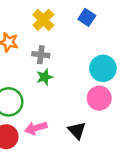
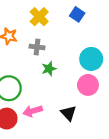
green star: (45, 77) -> (49, 69), moved

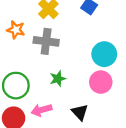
gray cross: (37, 47) -> (46, 41), size x1.5
green star: (49, 69) -> (58, 79), moved

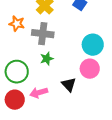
green star: (58, 79) -> (47, 59), moved
black triangle: (80, 112) -> (69, 85), moved

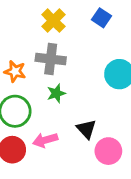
orange star: (17, 24) -> (15, 71), moved
pink circle: (90, 69) -> (108, 151), moved

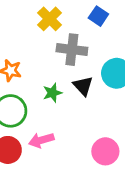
gray cross: (51, 59) -> (72, 50), moved
black triangle: (86, 129) -> (83, 86), moved

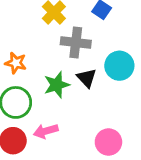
green star: (52, 93) -> (57, 85), size x1.4

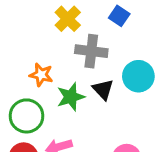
orange star: (16, 63) -> (41, 75), moved

